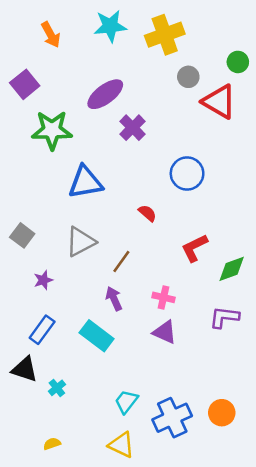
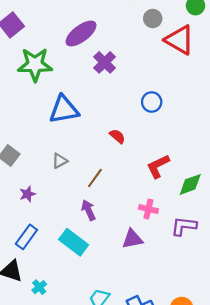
blue circle: (187, 174) -> (152, 102), size x0.7
gray triangle: (80, 242) -> (60, 161), size x0.6
pink cross: (163, 297) -> (148, 209), moved
purple triangle: (165, 332) -> (132, 239), turned -35

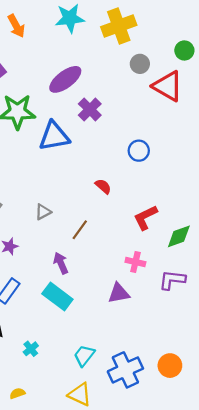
blue triangle: (64, 109) -> (54, 136), moved
purple arrow: (88, 210) -> (61, 263), moved
cyan cross: (39, 287) -> (31, 349), moved

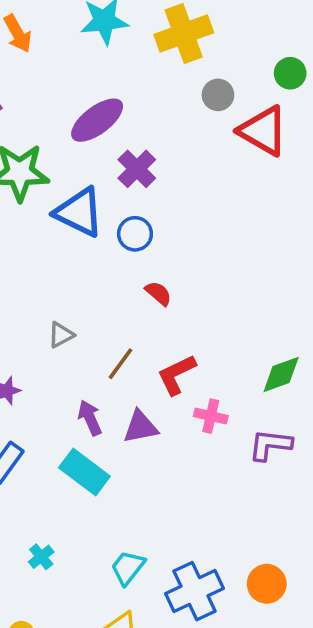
blue triangle: (54, 136) -> (79, 212), turned 36
blue circle: (139, 151) -> (135, 234), moved
red L-shape: (145, 217) -> (176, 375), moved
purple triangle: (119, 293) -> (140, 427), moved

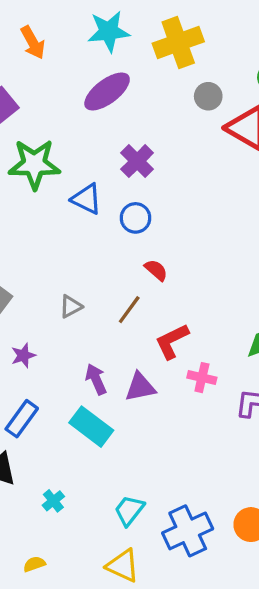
purple ellipse: (97, 120) -> (107, 91), moved
blue triangle: (79, 212) -> (87, 199), size x0.7
brown line: (121, 364) -> (129, 310), moved

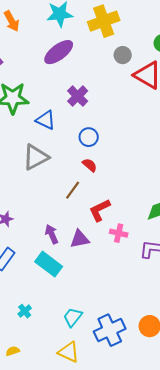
blue circle: (136, 218) -> (89, 137), moved
gray triangle: (71, 306) -> (36, 157), moved, size x1.8

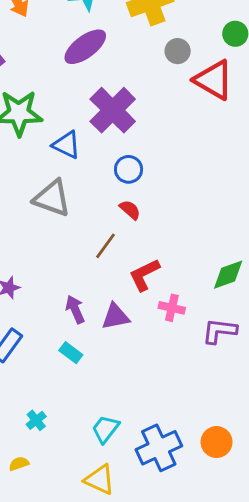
purple cross: (78, 96) -> (113, 110), size x1.5
gray triangle: (36, 157) -> (52, 198), turned 48
cyan rectangle: (49, 264) -> (71, 353), size x0.6
yellow semicircle: (13, 351) -> (19, 464), moved

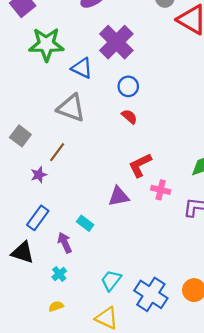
brown line: (105, 246) -> (57, 152), moved
purple arrow: (75, 309) -> (65, 243), moved
blue cross: (159, 448) -> (151, 294), turned -32
yellow semicircle: (19, 464) -> (56, 306), moved

